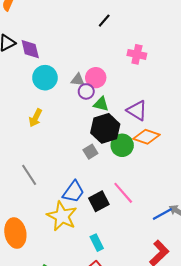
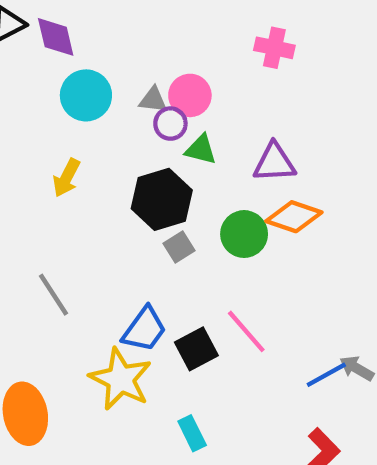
purple triangle: (137, 110) -> (274, 163), turned -35
black hexagon: (105, 128) -> (162, 199), moved

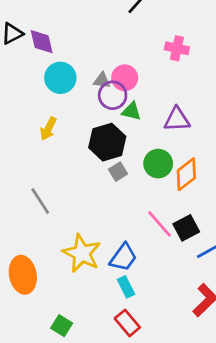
purple circle: (170, 124) -> (113, 95), size x1.4
orange diamond: (294, 217) -> (186, 174), moved, turned -56
blue trapezoid: (144, 329) -> (123, 257), moved
black square: (196, 349) -> (186, 228), moved

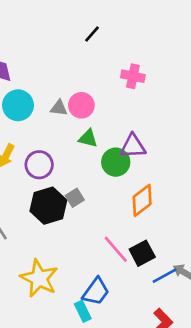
purple circle: (113, 95) -> (39, 165), moved
black hexagon: (107, 142) -> (48, 206), moved
green circle: (158, 164) -> (116, 162), moved
blue trapezoid: (123, 257) -> (96, 292), moved

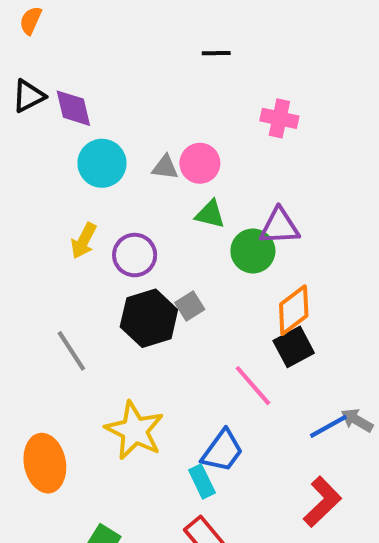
black line: (92, 34) -> (216, 53), turned 48
black square: (142, 253) -> (294, 347), moved

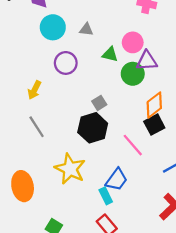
pink circle: (200, 163) -> (133, 42), moved
yellow arrow: (84, 241) -> (34, 90), moved
purple circle: (135, 255) -> (66, 63), moved
black hexagon: (149, 318) -> (93, 128), moved

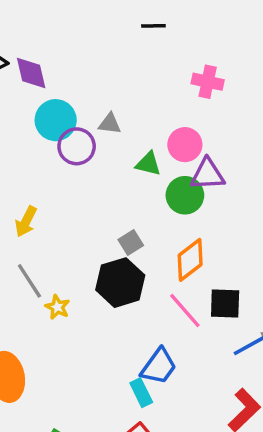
purple circle: (66, 63) -> (77, 146), moved
orange diamond: (154, 105) -> (190, 260), moved
black square: (154, 125) -> (225, 304), moved, turned 30
yellow star: (70, 169) -> (57, 307), moved, size x0.5

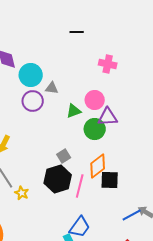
cyan circle: (56, 120) -> (31, 75), moved
green triangle: (148, 164) -> (74, 111), turned -35
black square: (225, 304) -> (110, 180), moved
pink line: (185, 311) -> (80, 186), moved, turned 55

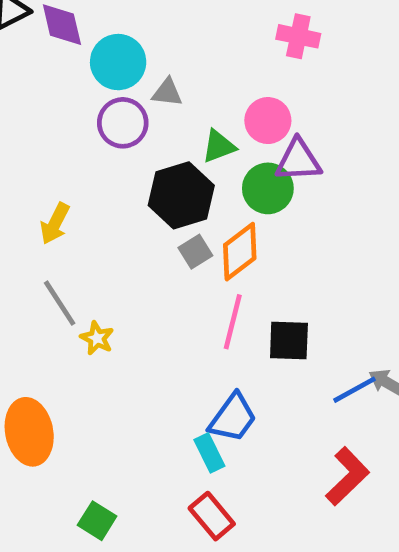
orange diamond: (98, 166) -> (240, 252), moved
black hexagon: (58, 179) -> (181, 195), moved
black square: (110, 180) -> (289, 341), moved

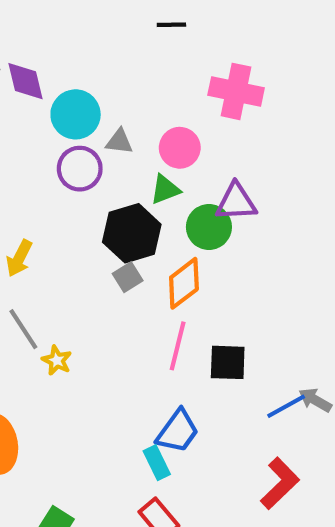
pink cross: (298, 36) -> (236, 91), size x1.4
pink circle: (268, 121) -> (180, 148), moved
gray square: (195, 252) -> (128, 277), moved

